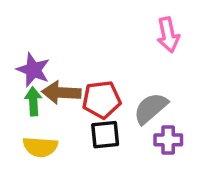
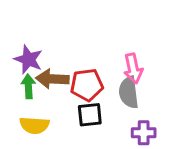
pink arrow: (168, 35) -> (133, 68), moved
gray semicircle: (151, 108) -> (129, 92), turned -56
purple cross: (168, 140) -> (144, 133), moved

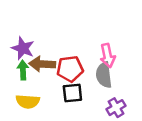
purple cross: (144, 133) -> (116, 108), turned -30

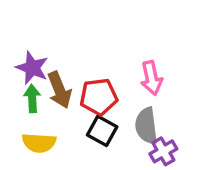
brown arrow: (42, 64) -> (59, 90), turned -115
gray semicircle: (104, 75) -> (146, 126), moved
black square: (72, 93) -> (102, 131), turned 35

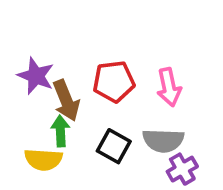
red pentagon: (99, 97) -> (114, 82), moved
green arrow: (32, 98) -> (60, 131), moved
gray semicircle: (146, 126) -> (163, 141), turned -81

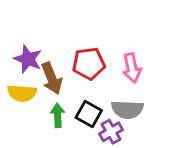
green arrow: (60, 131) -> (58, 115), moved
yellow semicircle: (43, 160) -> (22, 93), moved
purple cross: (182, 169) -> (111, 132), moved

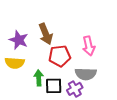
red pentagon: (89, 63) -> (60, 56), moved
brown arrow: (52, 78) -> (46, 34), moved
black square: (89, 114) -> (54, 86), moved, turned -30

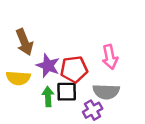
brown arrow: (46, 34) -> (24, 42), moved
purple star: (19, 40) -> (48, 66), moved
black square: (54, 86) -> (67, 92), moved

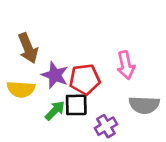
gray semicircle: (106, 92) -> (144, 105), moved
green arrow: (48, 97) -> (55, 111), turned 48

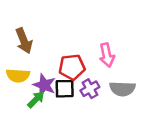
purple star: (55, 75) -> (44, 85), moved
green arrow: (55, 111) -> (36, 100), moved
purple cross: (106, 126) -> (90, 89), moved

